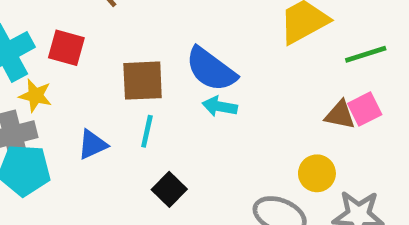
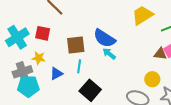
yellow star: (35, 96) -> (39, 58), moved
cyan arrow: (220, 106) -> (109, 54), turned 32
black square: (169, 189) -> (90, 90), size x1.5

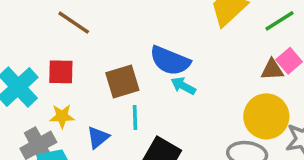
yellow circle: (152, 79) -> (266, 116), size x1.6

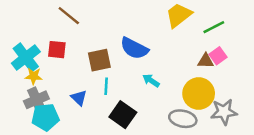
cyan arrow: (183, 86) -> (151, 81), moved
yellow star: (62, 116) -> (34, 76), moved
blue triangle: (98, 137) -> (79, 98), turned -42

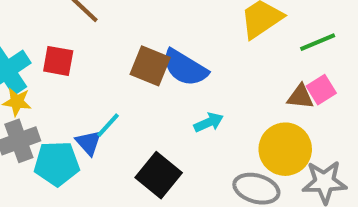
brown square: (99, 60) -> (150, 66), moved, turned 30
cyan arrow: (151, 81) -> (209, 122), turned 119
cyan line: (106, 86) -> (108, 125), moved, turned 35
cyan pentagon: (45, 117) -> (57, 163), moved

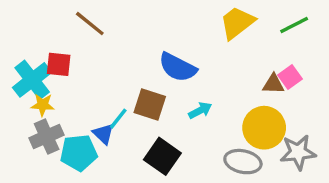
green line: (318, 42) -> (294, 25), moved
red square: (58, 61) -> (59, 64), moved
brown square: (150, 66) -> (150, 105), moved

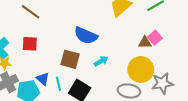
red square: (59, 64) -> (30, 44), moved
cyan line: (118, 119) -> (58, 84), moved, turned -48

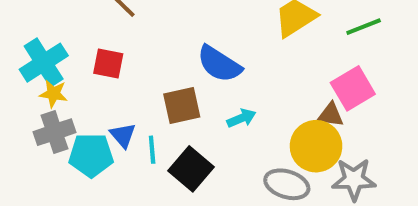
pink square: (155, 38) -> (353, 88), size x1.5
brown triangle: (145, 42) -> (331, 115), moved
brown square: (70, 59) -> (182, 106), turned -36

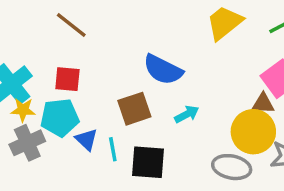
cyan pentagon: (91, 155) -> (60, 118), moved
black square: (191, 169) -> (148, 162), turned -30

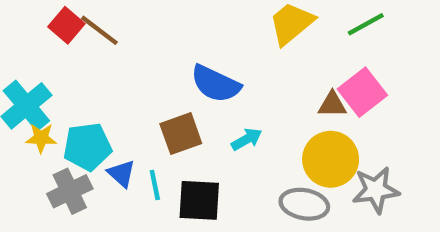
red square: (67, 79) -> (66, 25), moved, turned 36
brown triangle: (263, 104) -> (332, 105), moved
gray cross: (27, 143) -> (70, 191), moved

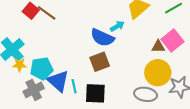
brown square: (181, 134) -> (100, 62), moved
cyan arrow: (247, 139) -> (117, 26), moved
blue triangle: (121, 173) -> (58, 81), size x1.6

